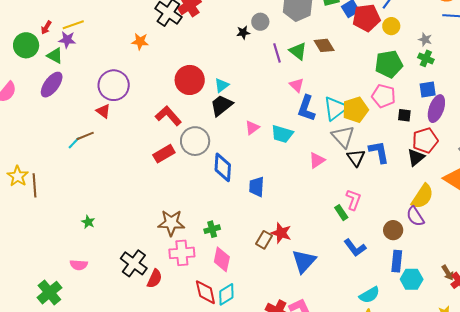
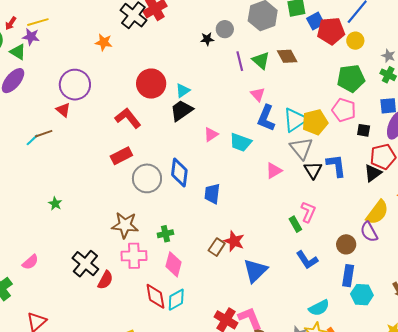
gray circle: (195, 141) -> (147, 178), moved
green star: (88, 222) -> (55, 204), moved
pink semicircle: (79, 265) -> (30, 262), turned -48

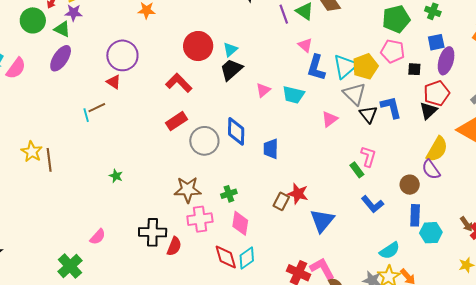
cyan line: (32, 140) -> (86, 115), turned -56
black cross: (85, 264) -> (153, 232), turned -32

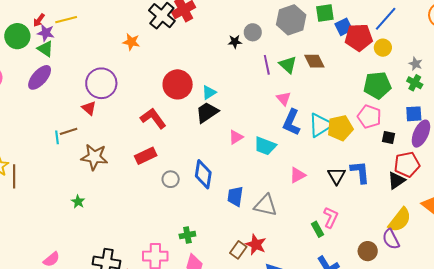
purple star: (73, 13) -> (46, 33), moved
gray triangle: (354, 94) -> (266, 205), moved, turned -40
gray circle: (204, 141) -> (171, 179), size x0.6
brown star: (188, 190) -> (94, 157), moved

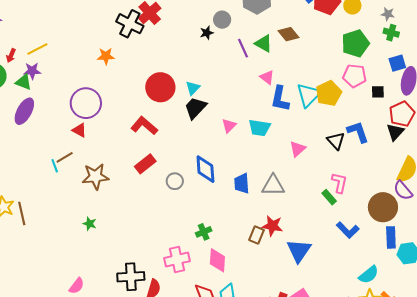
purple star: (46, 33) -> (32, 71), moved
brown circle: (368, 251) -> (383, 207), size x1.5

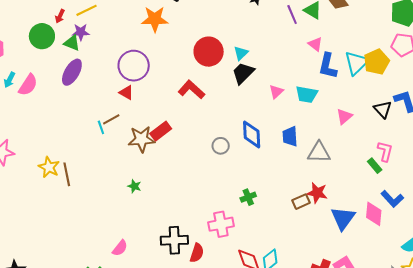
orange star: (106, 56) -> (155, 19), size x1.5
red rectangle: (145, 164) -> (161, 131), moved
blue trapezoid: (242, 183) -> (290, 136), moved
brown rectangle: (256, 235) -> (301, 202), turned 42
pink diamond: (217, 260) -> (374, 214), moved

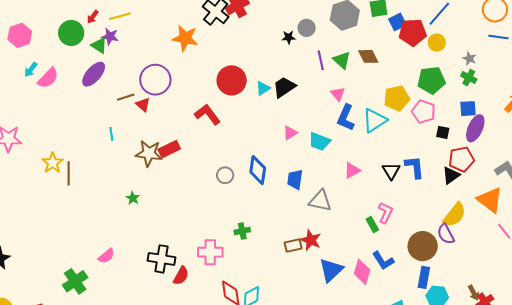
yellow pentagon: (377, 62) -> (397, 98), moved
black trapezoid: (243, 73) -> (284, 87), moved
brown line: (111, 119) -> (126, 97), moved

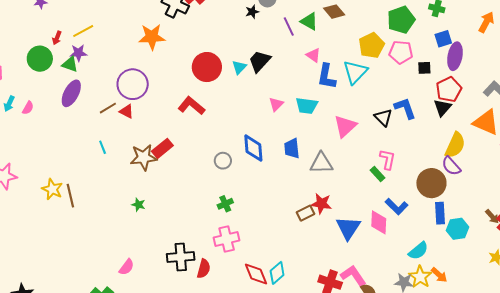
pink semicircle: (48, 78) -> (28, 108), size x0.6
pink triangle: (352, 170) -> (345, 126), size x1.4
green cross: (242, 231) -> (225, 204), moved

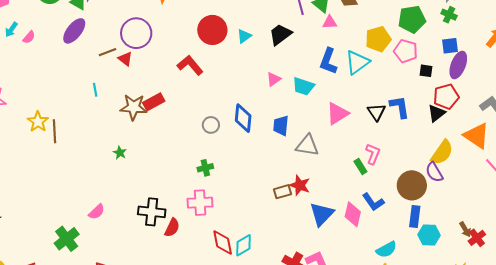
pink triangle: (313, 55) -> (330, 22), moved, turned -49
black trapezoid: (260, 61) -> (280, 34), moved

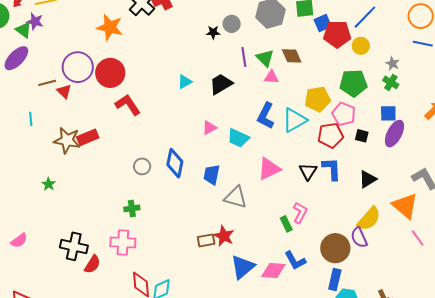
red circle: (212, 30) -> (110, 73), moved
red pentagon: (446, 97) -> (331, 135), moved
pink diamond: (353, 214) -> (273, 271), turned 75

